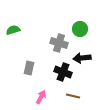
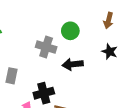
black cross: (63, 72) -> (44, 93), moved, turned -36

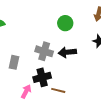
gray cross: (46, 47) -> (44, 51), moved

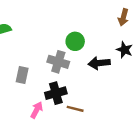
green circle: (65, 23) -> (75, 41), moved
black arrow: (67, 52) -> (99, 63), moved

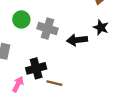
green circle: (75, 41) -> (21, 19), moved
gray cross: (58, 62) -> (47, 29), moved

